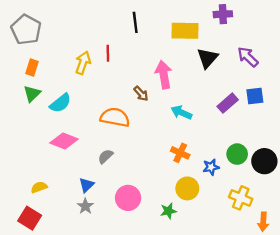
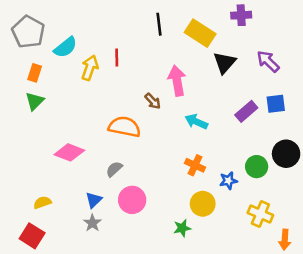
black line: (135, 22) -> (159, 24), moved
yellow rectangle: (185, 31) -> (200, 33), turned 32
cyan semicircle: (60, 103) -> (65, 47), moved
black circle: (264, 161) -> (286, 154), moved
pink circle: (128, 198) -> (132, 200), moved

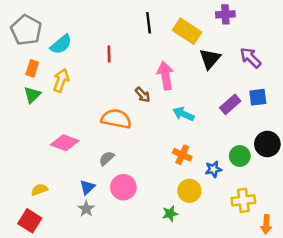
yellow arrow: (90, 68) -> (61, 80), moved
yellow cross: (260, 214) -> (243, 200), turned -30

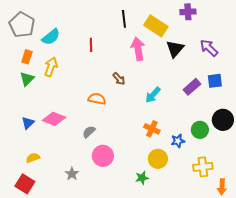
pink arrow: (165, 76) -> (138, 49), moved
cyan arrow: (183, 114) -> (153, 95), turned -72
orange semicircle: (116, 119) -> (97, 99), size x0.7
blue triangle: (87, 187) -> (28, 123), moved

